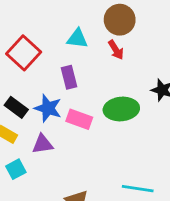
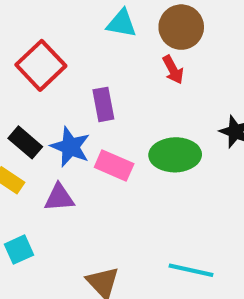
cyan triangle: (77, 39) -> (122, 23), moved
cyan square: (16, 169) -> (19, 250), moved

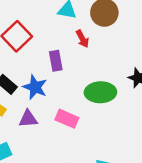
red arrow: (173, 70) -> (82, 39), moved
pink rectangle: (114, 166) -> (67, 119), moved

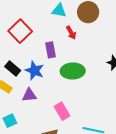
green ellipse: (100, 92) -> (73, 71), moved
pink rectangle: (67, 119) -> (62, 111), moved, turned 36

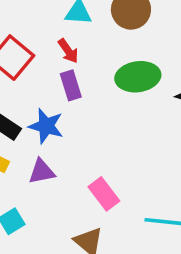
red arrow: (71, 33) -> (68, 51), moved
green ellipse: (73, 71) -> (138, 77), moved

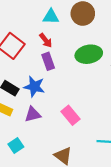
pink rectangle: (104, 194) -> (71, 115), moved

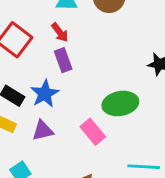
green ellipse: (89, 54) -> (120, 103), moved
blue star: (34, 87) -> (45, 94), turned 30

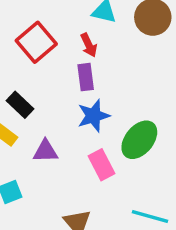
blue star: (45, 94) -> (93, 116), moved
green ellipse: (120, 103) -> (139, 140), turned -52

